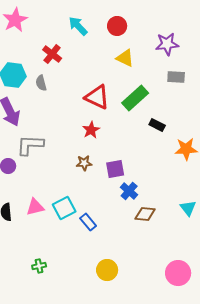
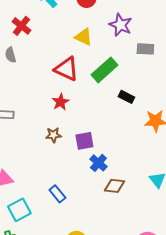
purple star: (167, 44) -> (120, 25), moved, turned 30
yellow triangle: (125, 58) -> (83, 37), moved
cyan square: (64, 208) -> (19, 210), moved

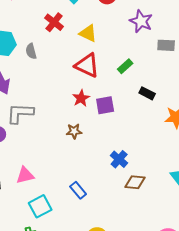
red cross: (21, 26) -> (54, 22), moved
yellow triangle: (83, 37) -> (88, 33), moved
green rectangle: (104, 70) -> (125, 66), size x0.6
purple square: (84, 141) -> (105, 105), moved

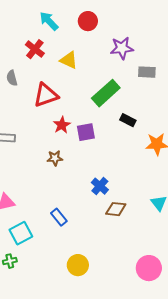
purple star: (141, 21) -> (122, 48), turned -30
red triangle: (87, 65) -> (46, 95), moved, turned -44
green rectangle: (125, 66) -> (106, 93), size x1.8

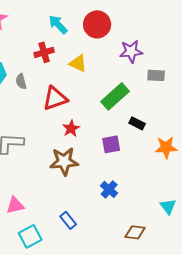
red circle: (88, 21) -> (97, 24), size x1.4
red cross: (35, 49) -> (44, 52), turned 36
purple square: (86, 132) -> (111, 144), moved
brown star: (55, 158) -> (64, 161), size x1.8
brown diamond: (116, 209) -> (135, 232), moved

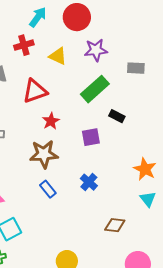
cyan arrow: (58, 24) -> (38, 17), turned 80
purple star: (131, 51) -> (96, 50), moved
orange star: (166, 147) -> (145, 169), moved, turned 30
blue rectangle: (68, 220) -> (48, 189), moved

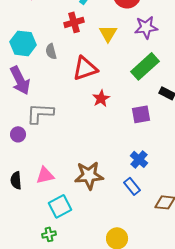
yellow triangle: (58, 56) -> (108, 33), turned 36
brown star: (44, 154) -> (89, 175), moved
blue rectangle: (48, 189) -> (132, 186), moved

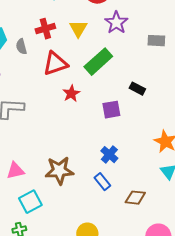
red cross: (74, 22) -> (45, 29), moved
purple star: (146, 27) -> (116, 23), turned -30
green rectangle: (145, 66) -> (98, 62), moved

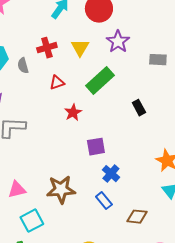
red triangle: (55, 64) -> (57, 83), size x0.6
black rectangle: (137, 89) -> (139, 108), turned 35
purple square: (111, 110) -> (96, 147), moved

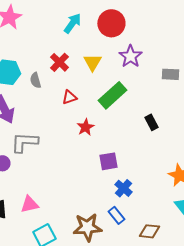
red cross: (47, 48) -> (59, 62), turned -30
brown star: (61, 190) -> (87, 227), moved

